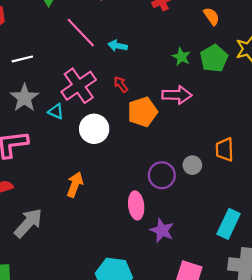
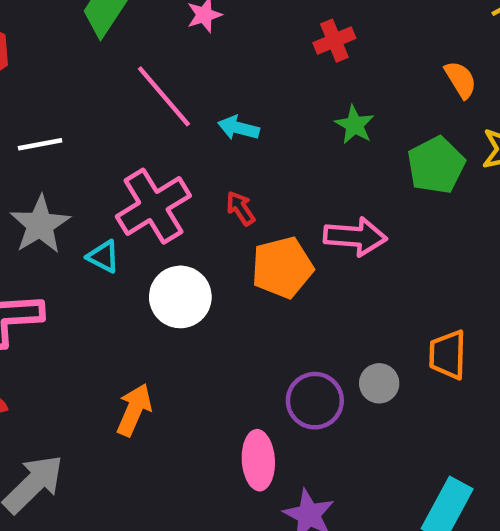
orange semicircle: (212, 16) -> (461, 80), moved
green star: (181, 57) -> (355, 125), moved

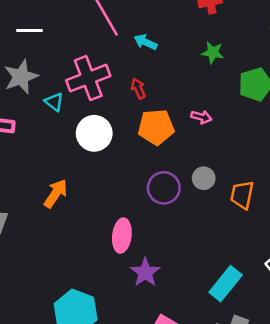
green star: (355, 125) -> (213, 53), turned -30
pink arrow: (355, 237) -> (201, 117), size x0.6
gray circle: (379, 383) -> (204, 178), moved
purple circle: (315, 401) -> (164, 188), moved

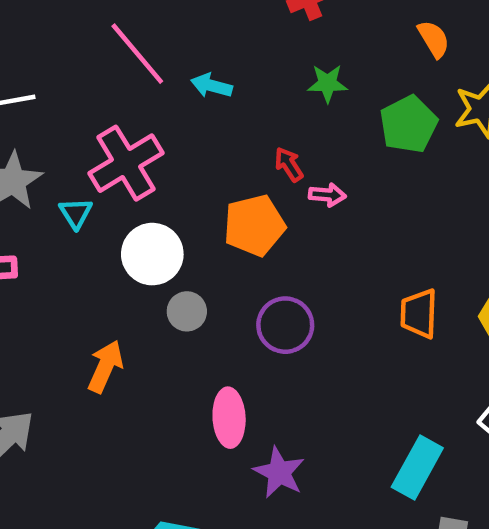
red arrow: (138, 89) -> (289, 164), moved
cyan triangle: (54, 102) -> (76, 213), turned 30
gray circle: (204, 178) -> (187, 311), moved

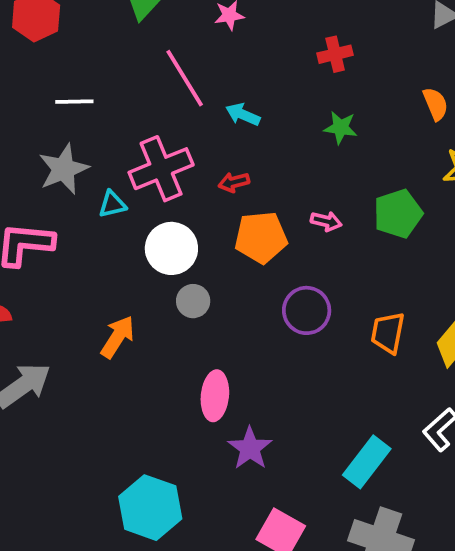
green pentagon: (409, 124) -> (398, 214), moved
red arrow: (289, 164) -> (234, 182), moved, turned -80
cyan triangle: (76, 213) -> (112, 204), turned 40
purple circle: (285, 325) -> (307, 310), moved

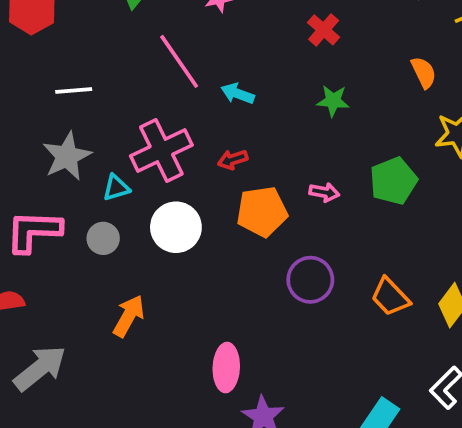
red cross: (335, 54) -> (324, 30), turned -32
gray circle: (193, 301) -> (103, 238), moved
orange trapezoid: (388, 333) -> (390, 297), turned -51

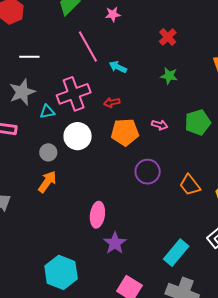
gray circle: (103, 238) -> (48, 152), moved

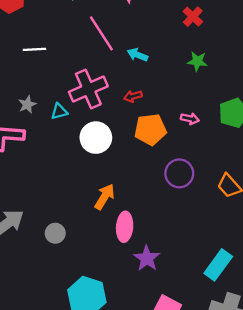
gray star: (22, 92) -> (27, 104), moved, size x0.6
gray circle: (48, 152) -> (55, 233), moved
orange arrow: (47, 182) -> (105, 197), moved

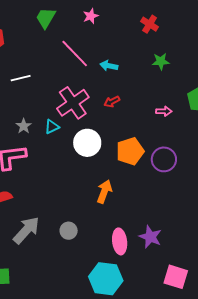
orange pentagon: (150, 129) -> (130, 151), moved
pink ellipse: (125, 227) -> (120, 241), moved

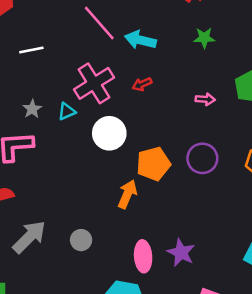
cyan arrow: (109, 66) -> (140, 40), size x1.4
orange pentagon: (130, 151) -> (153, 164), moved

